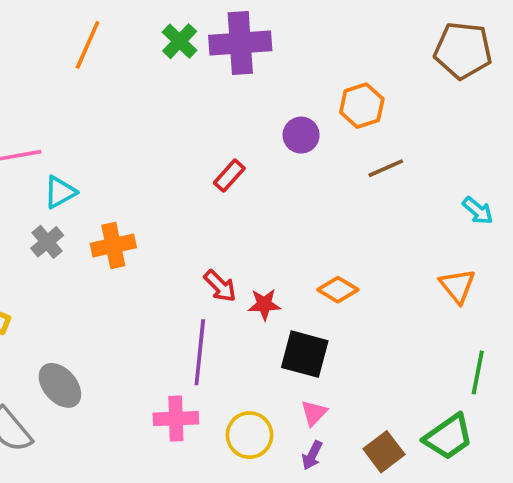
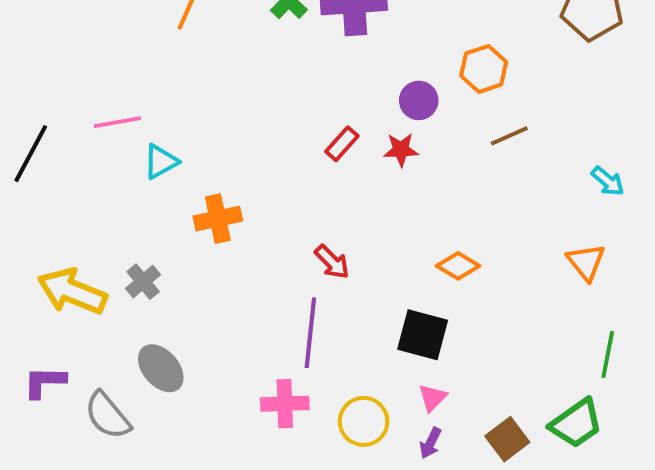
gray cross: (47, 242) -> (143, 282), moved
red star: (264, 304) -> (401, 150), moved

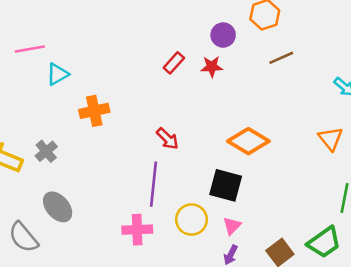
orange diamond: (458, 266) -> (248, 141), size x1.5
yellow circle: (364, 421) -> (192, 220), moved

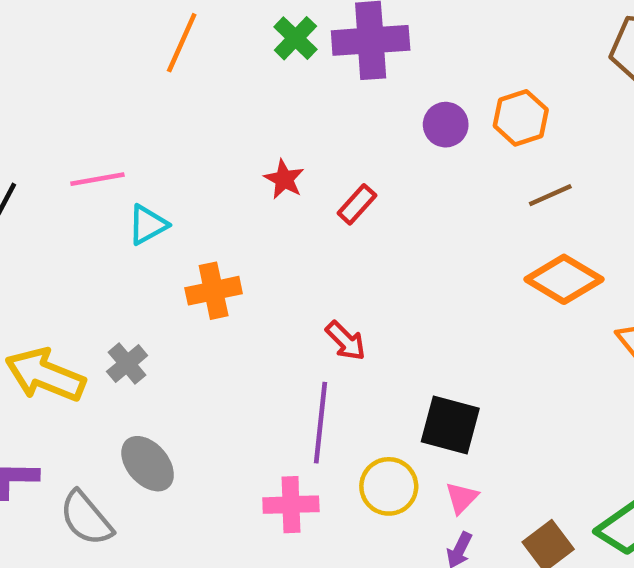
purple circle: (223, 35) -> (446, 125), moved
red star: (212, 67) -> (284, 179), moved, turned 30
orange diamond: (248, 141) -> (564, 279), moved

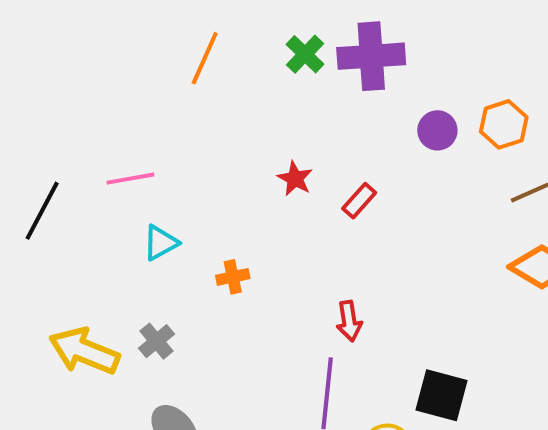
cyan triangle: (148, 225) -> (161, 243), moved
orange cross: (214, 291) -> (233, 277), size x0.7
red arrow: (346, 341) -> (349, 321), turned 36

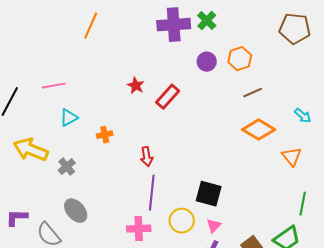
green cross: (305, 54) -> (207, 21), moved
red rectangle: (359, 201) -> (168, 97), size x1.4
red arrow: (349, 321) -> (147, 157), moved
yellow arrow: (84, 351) -> (31, 150), moved

